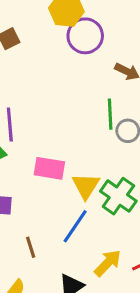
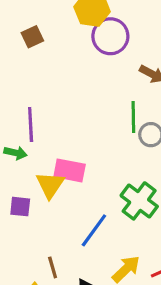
yellow triangle: (86, 186) -> (50, 185), moved
brown line: (31, 247) -> (53, 267), moved

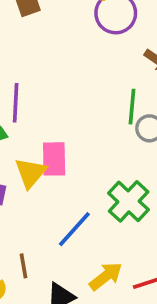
pink rectangle: (70, 170) -> (54, 159), turned 72

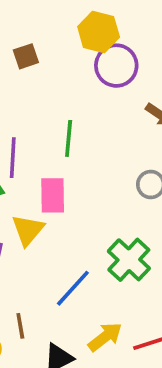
green line: (132, 107) -> (69, 138), moved
pink rectangle: (54, 159) -> (53, 195), moved

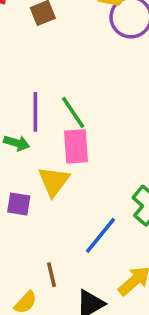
green line: (69, 138) -> (73, 112), moved, turned -36

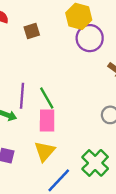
yellow triangle: (54, 181) -> (45, 151), moved

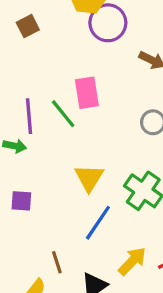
pink rectangle: (47, 121) -> (87, 93), moved
yellow triangle: (45, 151) -> (89, 178), moved

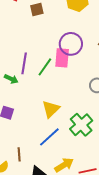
purple circle: (108, 23) -> (71, 44), moved
green line: (63, 114) -> (45, 67), turned 60

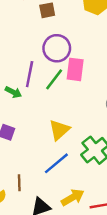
purple circle: (71, 44) -> (57, 48), moved

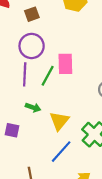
purple circle: (57, 48) -> (32, 46), moved
green arrow: (13, 92) -> (33, 107), moved

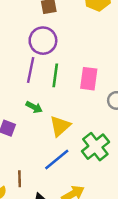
pink rectangle: (65, 64) -> (89, 79), moved
green line: (48, 76) -> (55, 75), turned -30

